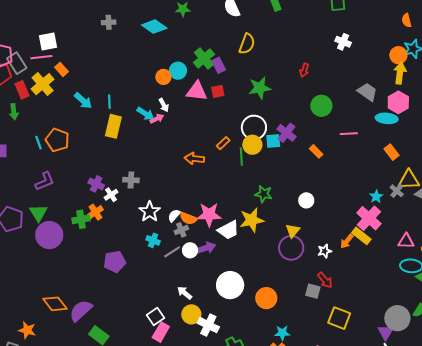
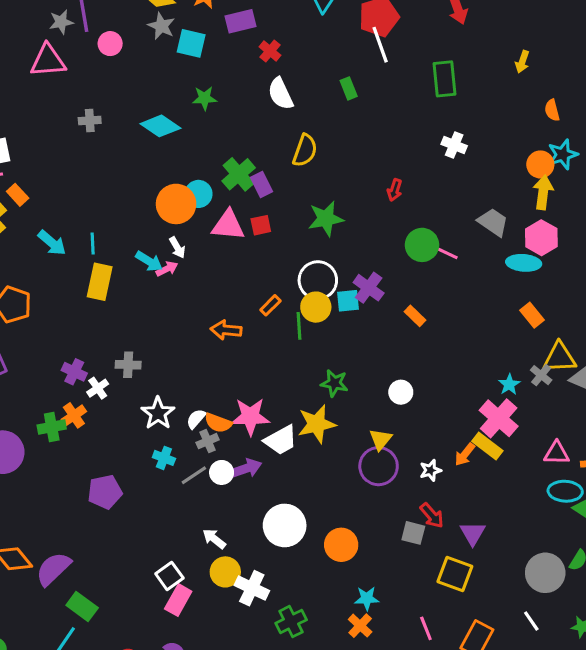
orange circle: (163, 77) -> (176, 204), size x1.6
pink line: (349, 134) -> (445, 252), moved, turned 30
purple triangle: (386, 332) -> (473, 533), moved

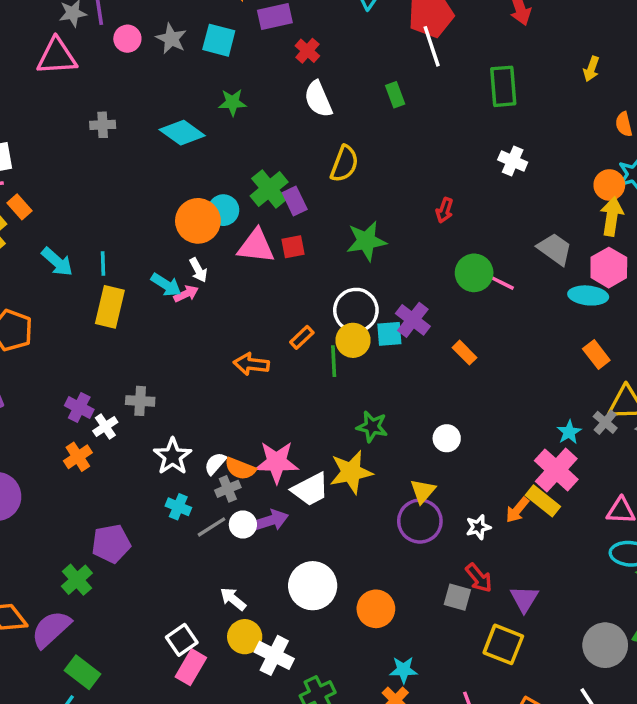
gray star: (161, 26) -> (171, 39), moved
green cross: (52, 427) -> (77, 580), moved, turned -32

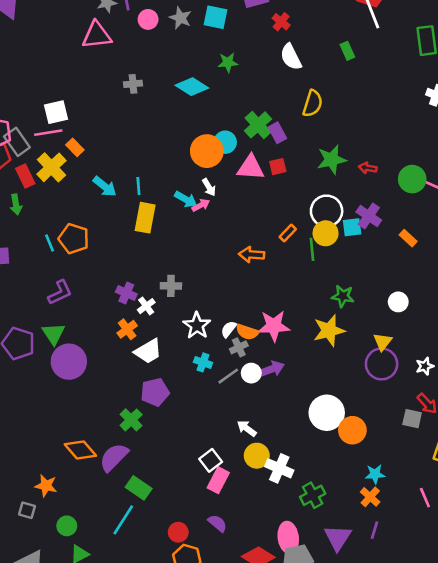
red arrow: (445, 210) -> (368, 168), moved, turned 84
white trapezoid: (310, 489) -> (148, 351), moved
white circle: (313, 586) -> (327, 413), moved

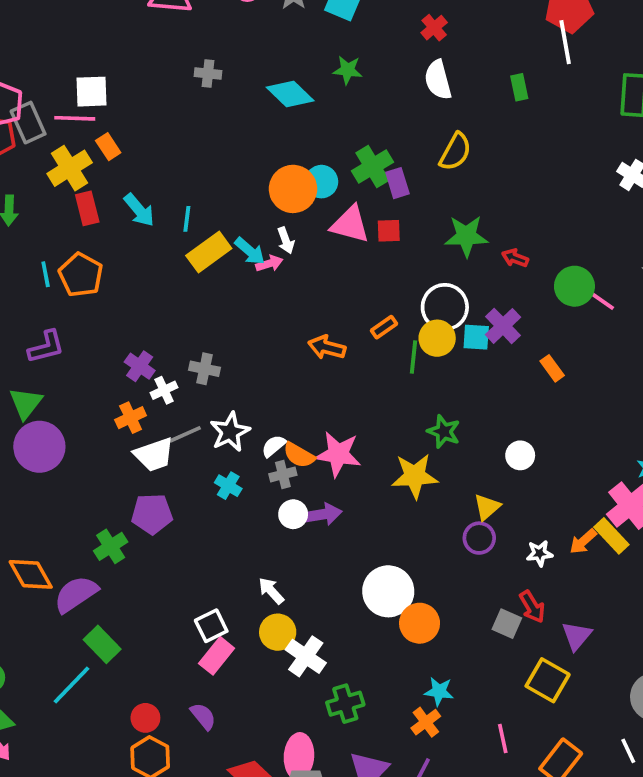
red rectangle: (25, 176) -> (87, 208), moved
yellow rectangle: (145, 218) -> (209, 252), moved, turned 32
purple circle: (382, 364) -> (479, 538), size x0.7
gray line: (228, 376) -> (185, 434), moved

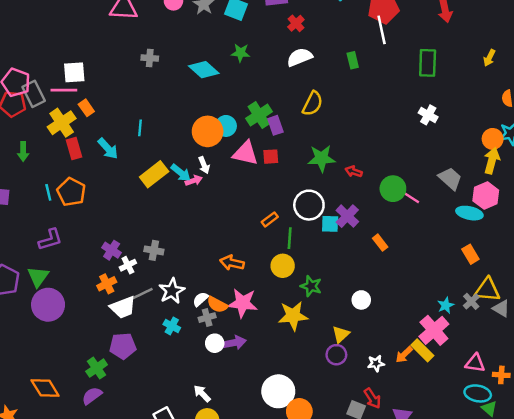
white semicircle: (438, 80) -> (300, 57), turned 85
cyan line: (187, 219) -> (140, 128), moved
yellow circle: (437, 338) -> (283, 266), moved
orange arrow: (327, 347) -> (232, 263), moved
purple semicircle: (76, 594) -> (92, 396), moved, size x0.7

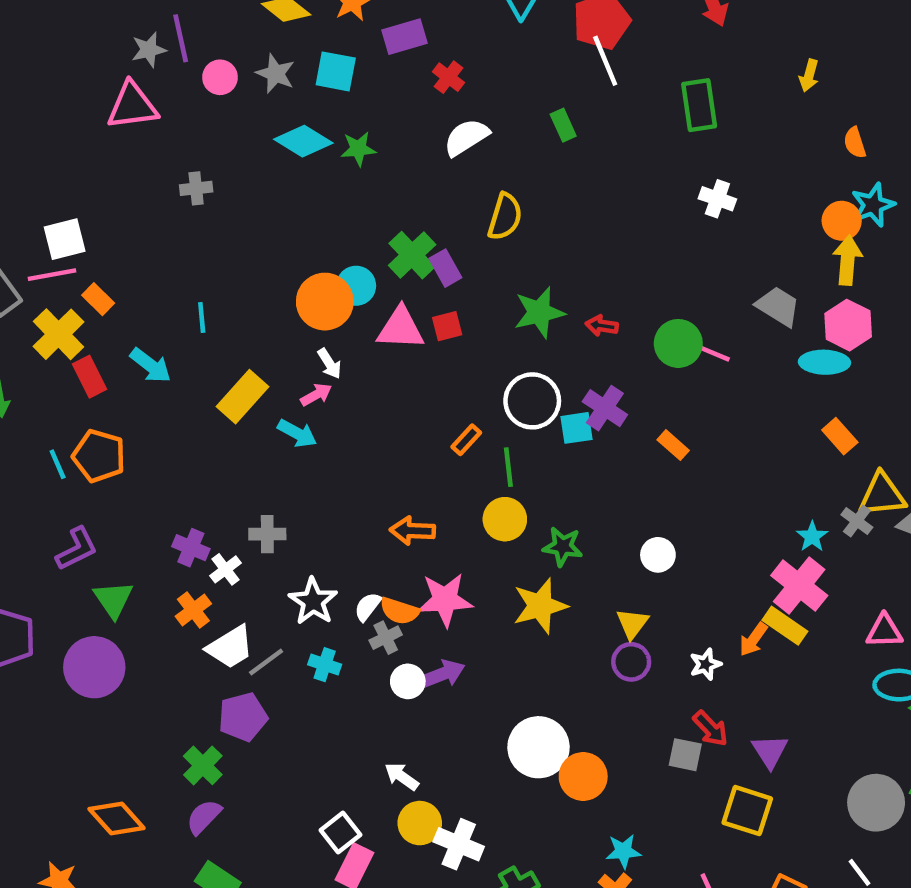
cyan diamond: (204, 70) -> (303, 141), moved
cyan arrow: (181, 173) -> (297, 433), moved
green triangle: (38, 277) -> (113, 599), moved
gray line: (143, 294) -> (266, 662), moved

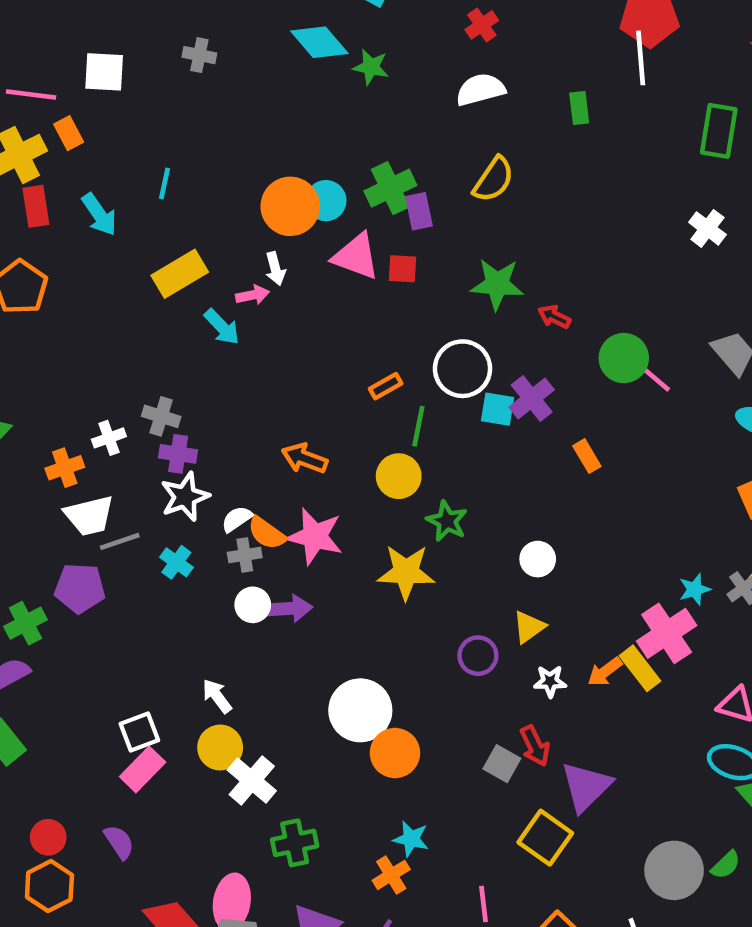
white square: (65, 239) -> (104, 72), moved
purple cross: (191, 548) -> (178, 454), moved, turned -32
yellow triangle: (632, 624) -> (529, 627), moved
purple triangle: (770, 751) -> (586, 787), size x1.4

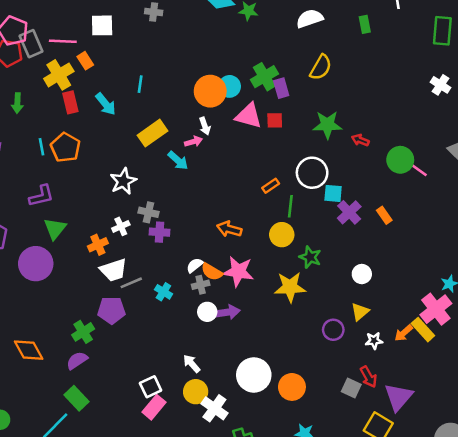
purple cross: (532, 398) -> (349, 212), moved
white star: (185, 497) -> (123, 181), moved
white circle: (360, 710) -> (254, 375), moved

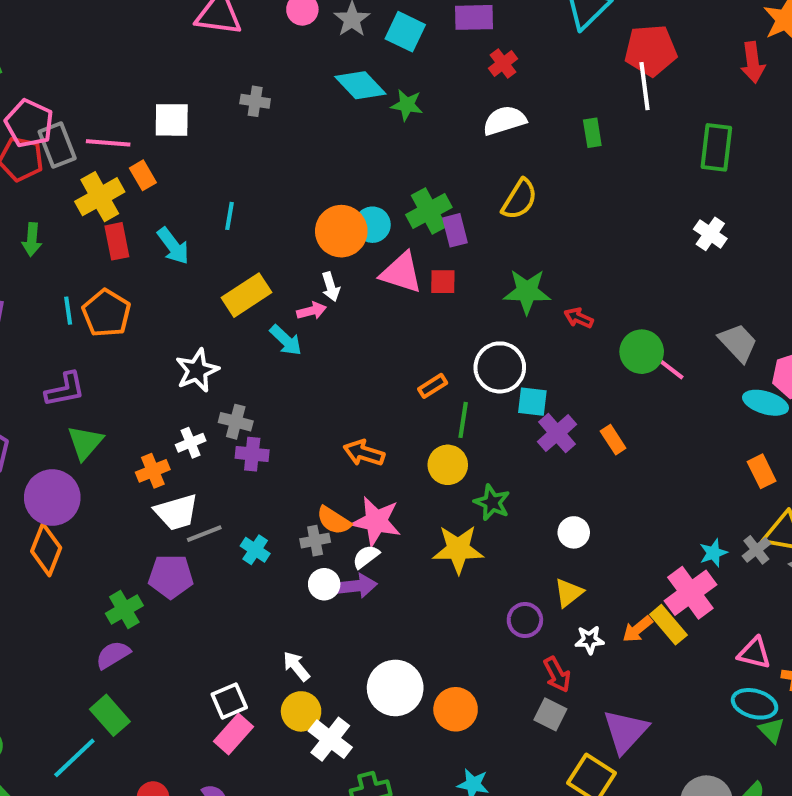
white semicircle: (195, 265) -> (366, 557), moved
orange diamond: (29, 350) -> (46, 550), moved, turned 48
red arrow: (369, 377) -> (557, 675), moved

